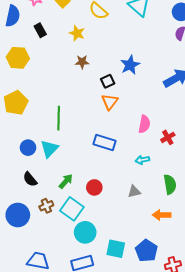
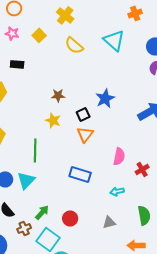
black rectangle: (40, 30) -> (17, 64), turned -56
yellow star: (77, 33) -> (53, 120), moved
brown cross: (46, 206) -> (24, 228), moved

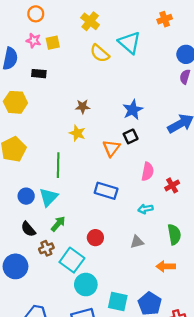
yellow square: (39, 35) -> (53, 43), moved, turned 32
cyan triangle: (114, 40) -> (130, 43), moved
black square: (83, 114) -> (131, 136), moved
green arrow: (42, 212) -> (58, 224), moved

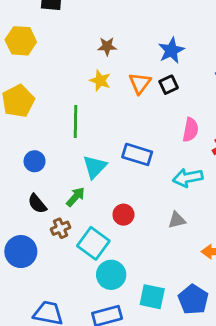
orange triangle: (111, 148) -> (140, 83), moved
cyan triangle: (49, 197) -> (95, 167), moved
cyan arrow: (145, 209) -> (188, 178), size x1.5

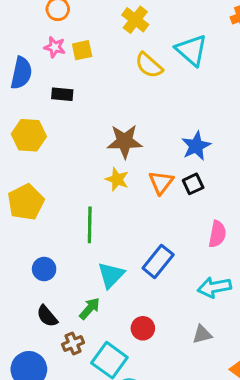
brown star: (107, 46) -> (125, 141), size x1.6
blue rectangle: (137, 154) -> (158, 261), turned -68

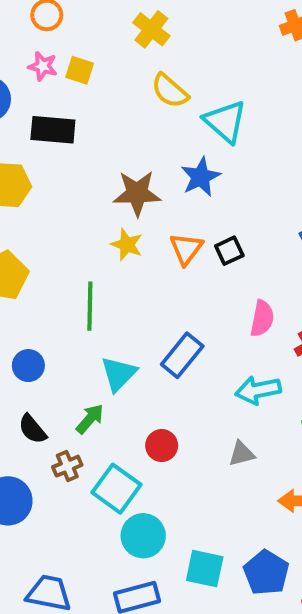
yellow square: (82, 50) -> (80, 70), turned 30
cyan triangle: (191, 50) -> (225, 122), moved
black rectangle: (62, 94) -> (53, 130), size x1.5
blue star: (196, 146) -> (201, 177), moved

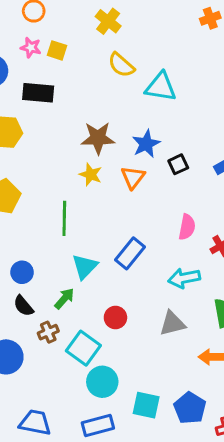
cyan triangle: (225, 122) -> (161, 87), turned -32
blue star: (201, 177) -> (146, 144), moved
black square: (229, 251) -> (178, 164), moved
blue circle: (28, 366) -> (22, 272), moved
gray triangle: (242, 454) -> (172, 323), size x1.4

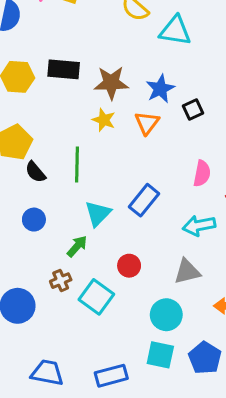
black rectangle: (38, 93) -> (64, 69), moved
black semicircle: (23, 306) -> (35, 172), moved
cyan circle: (102, 382) -> (166, 315), moved

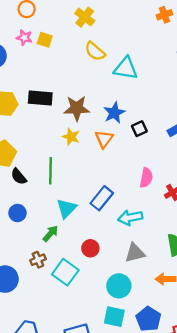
cyan arrow: (199, 225) -> (130, 218), moved

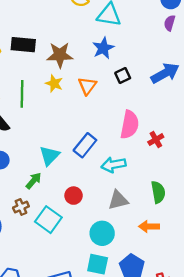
blue star: (114, 113) -> (103, 48), moved
green line: (51, 171) -> (22, 94), moved
pink semicircle: (146, 178) -> (130, 125), size x1.4

